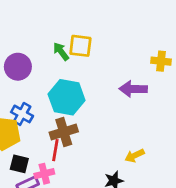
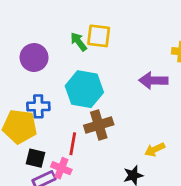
blue cross: (22, 114) -> (38, 106), turned -30
brown cross: (64, 132) -> (99, 125), moved
pink cross: (44, 174) -> (61, 168), turned 36

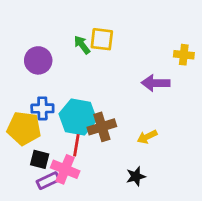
cyan hexagon: (84, 89) -> (78, 117), moved
yellow arrow: (155, 149) -> (147, 137), moved
pink cross: (61, 168) -> (65, 169), size x1.4

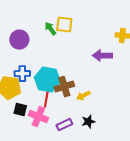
yellow arrow: (147, 137) -> (83, 96), moved
purple rectangle: (48, 181) -> (64, 125), moved

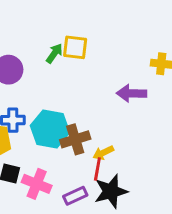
green arrow: (50, 29) -> (54, 53), turned 72
red line: (46, 100) -> (97, 169), moved
black star: (88, 122) -> (111, 191), size x1.6

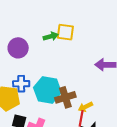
green arrow: (54, 53) -> (51, 36), turned 40

